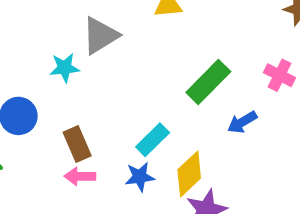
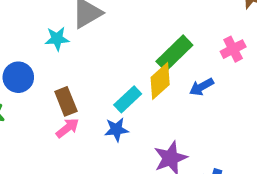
pink cross: (280, 75) -> (233, 49), turned 35
yellow diamond: (189, 174) -> (160, 81), moved
pink arrow: (80, 176) -> (67, 128), turned 140

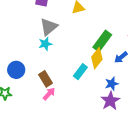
cyan star: (57, 39) -> (45, 44), moved
blue star: (116, 129) -> (112, 84), moved

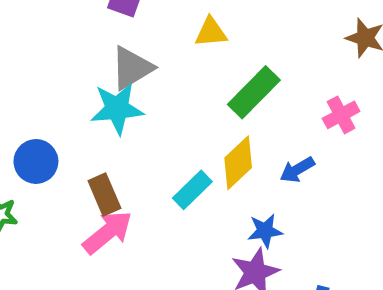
green rectangle: (102, 41) -> (254, 92), moved
cyan star: (45, 44) -> (117, 109), size x1.5
pink arrow: (49, 94) -> (108, 232), size x1.5

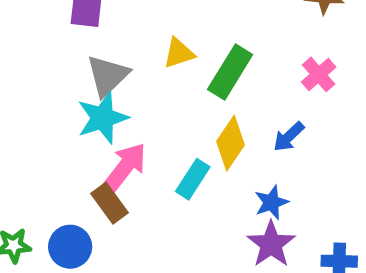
yellow triangle: (211, 32) -> (179, 53), moved
blue circle: (36, 161) -> (70, 247), moved
pink arrow: (108, 232) -> (125, 167), moved

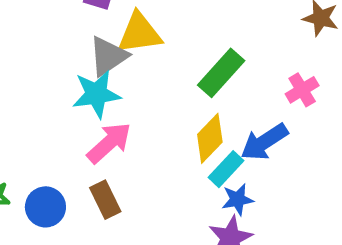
yellow triangle: (179, 53) -> (139, 33), moved, size x1.5
blue arrow: (289, 137) -> (264, 142), size x1.5
cyan rectangle: (193, 179) -> (226, 169), moved
brown rectangle: (109, 203) -> (105, 200), moved

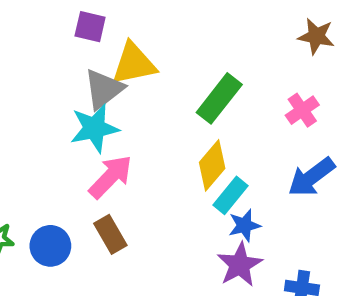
blue arrow: (264, 142) -> (311, 177), moved

